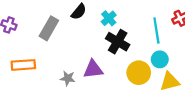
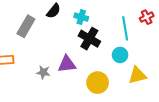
cyan cross: (109, 18) -> (81, 17), turned -32
cyan circle: (160, 59) -> (120, 55), moved
yellow circle: (139, 73) -> (98, 83), moved

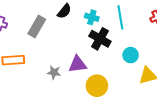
cyan line: (125, 28) -> (120, 17), moved
yellow circle: (98, 83) -> (97, 86), moved

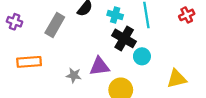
cyan circle: (131, 55) -> (142, 56), moved

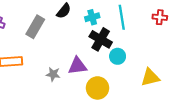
cyan cross: (115, 15) -> (92, 17), turned -32
red cross: (187, 15) -> (160, 17), turned 32

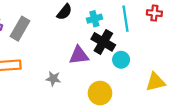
red cross: (160, 17) -> (154, 13), moved
gray rectangle: (35, 27) -> (20, 29), moved
purple triangle: (77, 66) -> (79, 55), moved

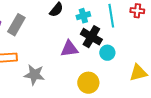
gray star: (53, 79) -> (34, 75), moved, size x1.5

